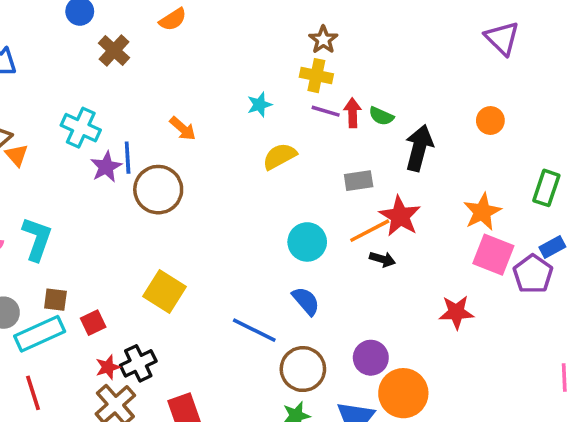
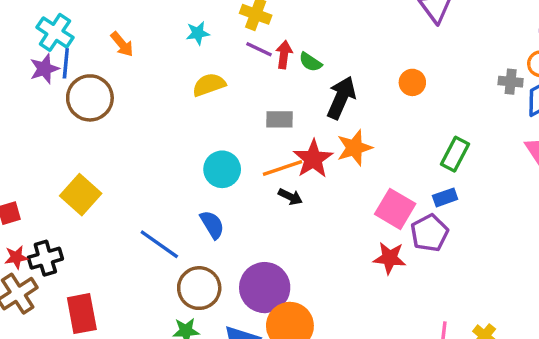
cyan cross: (81, 128) -> (55, 32), moved
orange star: (482, 212) -> (354, 148), moved
blue rectangle: (552, 247) -> (445, 197), moved
red star: (456, 312) -> (390, 258), moved
purple circle: (371, 358) -> (265, 288), size x1.5

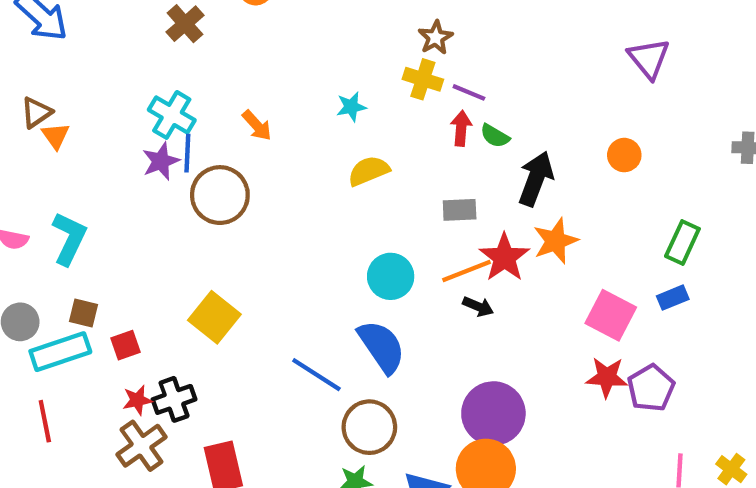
purple line: (259, 49) -> (469, 92), moved
blue semicircle: (212, 225) -> (382, 347), size x1.5
purple pentagon: (429, 233) -> (651, 388), moved
purple circle: (265, 288) -> (493, 413), moved

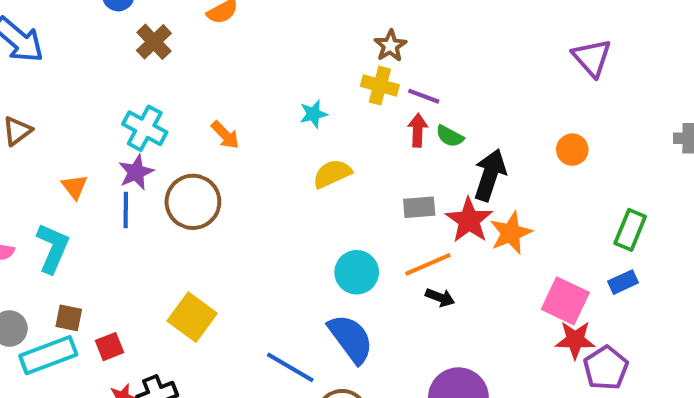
orange triangle: (56, 136) -> (75, 187), moved
blue line: (187, 153) -> (126, 210), moved
red star: (504, 257) -> (469, 220), moved
red star: (607, 377) -> (575, 340), moved

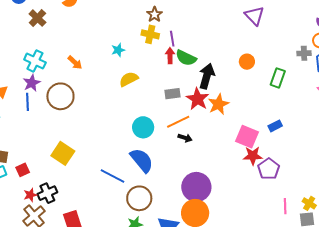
purple line: (424, 96) -> (172, 39), turned 63
green semicircle: (450, 136) -> (186, 58), size x1.5
green rectangle: (630, 230) -> (278, 78), moved

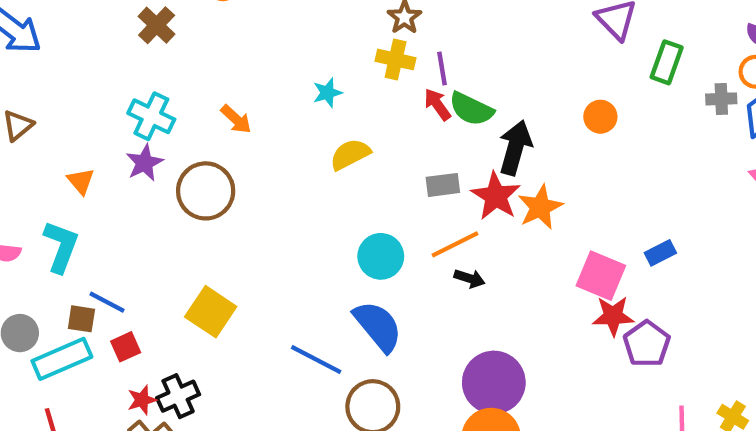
red arrow: (170, 56) -> (437, 104), turned -35
green rectangle: (278, 78) -> (667, 62), moved
blue line: (27, 102) -> (107, 302), moved, turned -60

